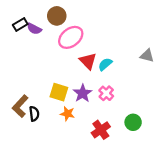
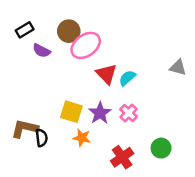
brown circle: (57, 16) -> (69, 31), moved
purple semicircle: (34, 29) -> (42, 51), moved
brown L-shape: (20, 106) -> (25, 129), turned 60

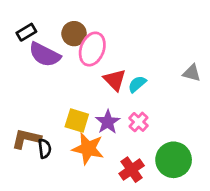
pink ellipse: (86, 45) -> (92, 49), turned -32
purple semicircle: (42, 51) -> (45, 55), size x1.6
orange star: (82, 138) -> (88, 149), size x1.6
green circle: (161, 148) -> (174, 160), size x1.6

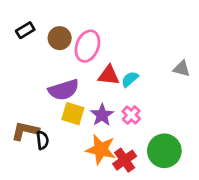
brown circle: (74, 34) -> (60, 38), moved
purple semicircle: (45, 55) -> (64, 90), moved, turned -44
red triangle: (115, 80) -> (109, 75), turned -40
orange star: (88, 149) -> (101, 149), moved

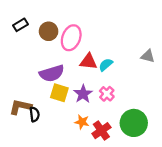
orange star: (101, 149) -> (82, 122), size x0.6

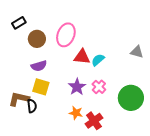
brown circle: (49, 31) -> (37, 39), moved
purple semicircle: (52, 73) -> (39, 66), moved, size x0.7
yellow square: (59, 93) -> (41, 87), moved
green circle: (134, 123) -> (131, 98), moved

